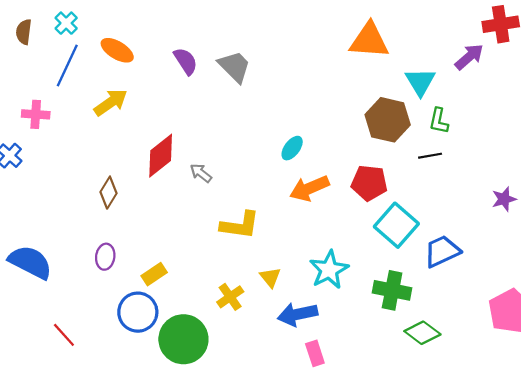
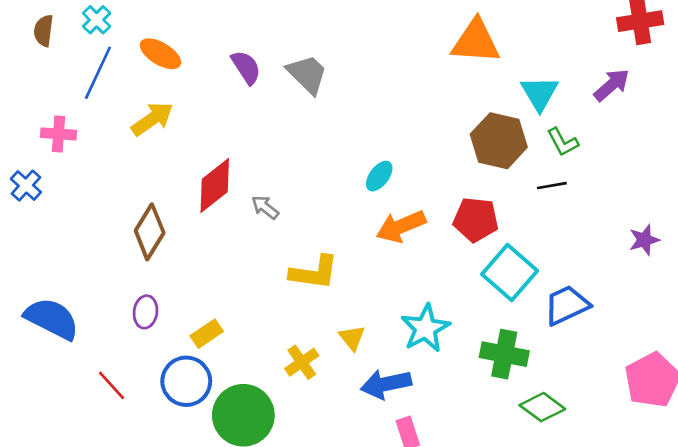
purple arrow: (469, 57) -> (612, 85), moved
green L-shape: (439, 121) -> (563, 142), turned -40
brown diamond: (108, 193) -> (150, 232), size x1.4
red line: (64, 335) -> (112, 385), moved

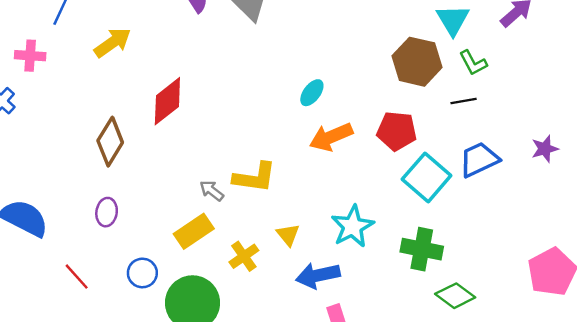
gray arrow: (265, 207) -> (212, 191), moved
blue trapezoid: (567, 305) -> (479, 160), moved
yellow rectangle: (207, 334) -> (194, 231), moved, size x1.4
blue circle: (186, 381) -> (142, 273), size x0.7

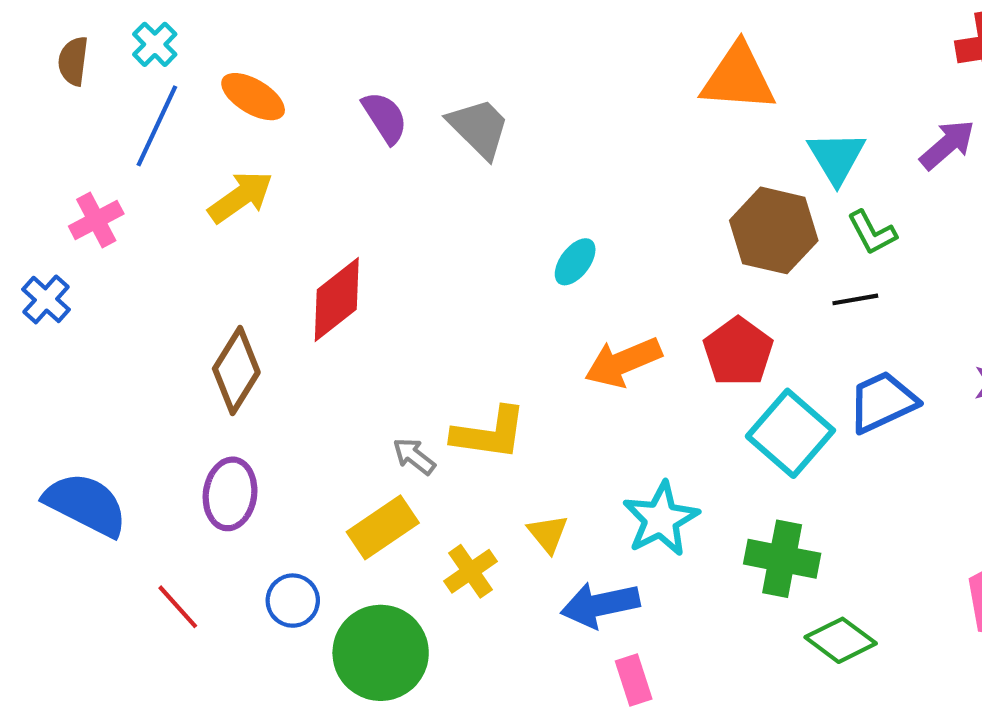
pink cross: (30, 56) -> (96, 220), turned -32
cyan ellipse: (312, 93) -> (575, 262), moved
red pentagon: (397, 131) -> (738, 352), turned 30
purple ellipse: (107, 212) -> (230, 494), size x1.4

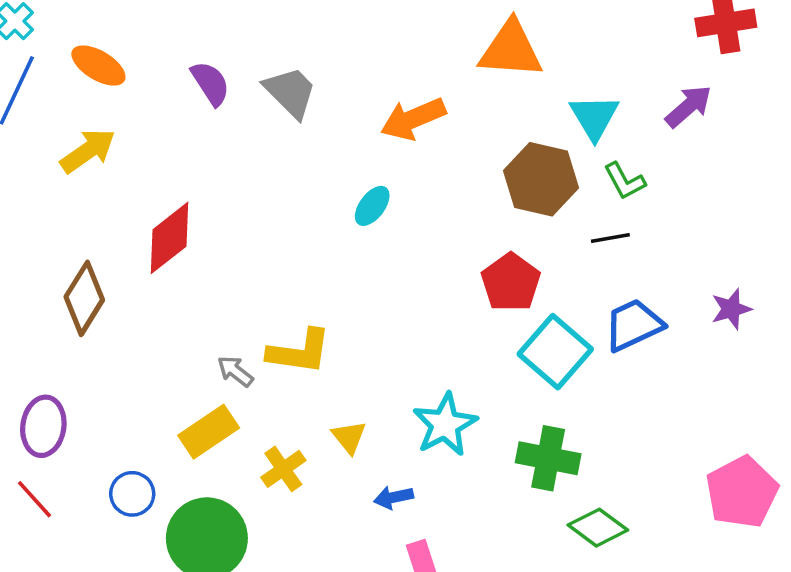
orange arrow: (623, 362) -> (413, 119), moved
purple ellipse: (230, 494) -> (43, 426), moved
blue arrow: (600, 605) -> (393, 497), size x0.6

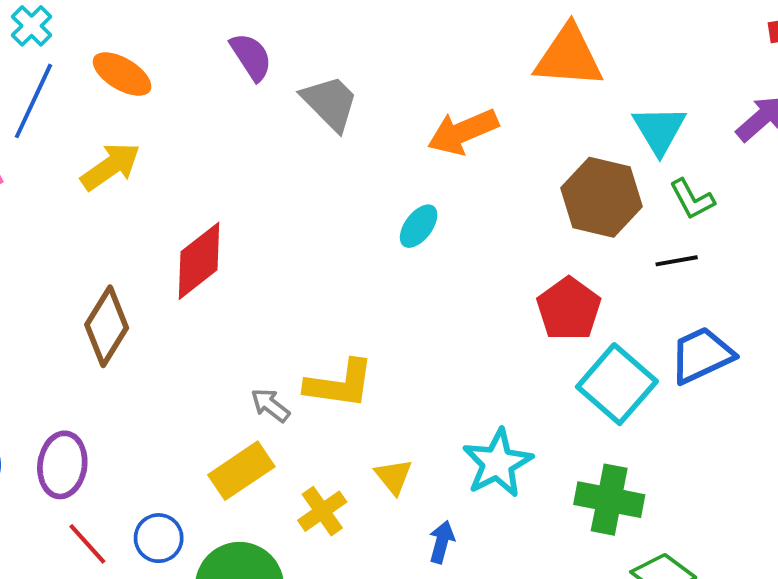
purple semicircle: (210, 83) -> (251, 57), moved
blue arrow: (393, 497) -> (442, 542), turned 117
red line: (34, 499) -> (87, 544), moved

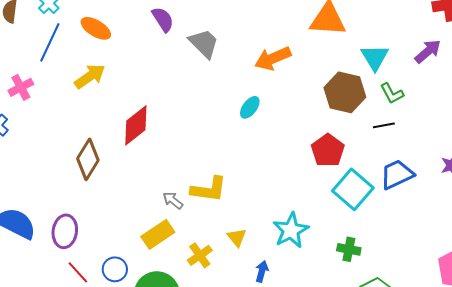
green cross: (609, 500) -> (349, 249), size x0.7

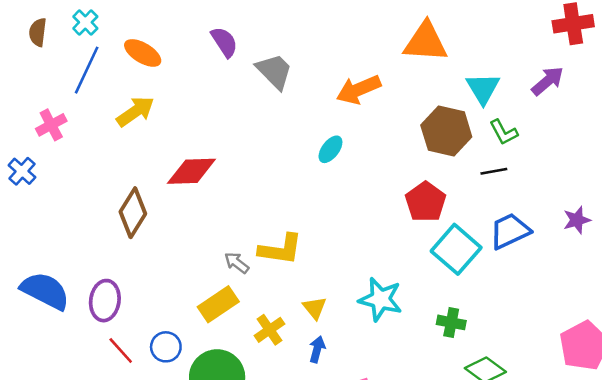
red diamond: (136, 125) -> (191, 171), turned 36
cyan star: (291, 230) -> (380, 299), turned -30
blue arrow: (262, 271) -> (317, 349), moved

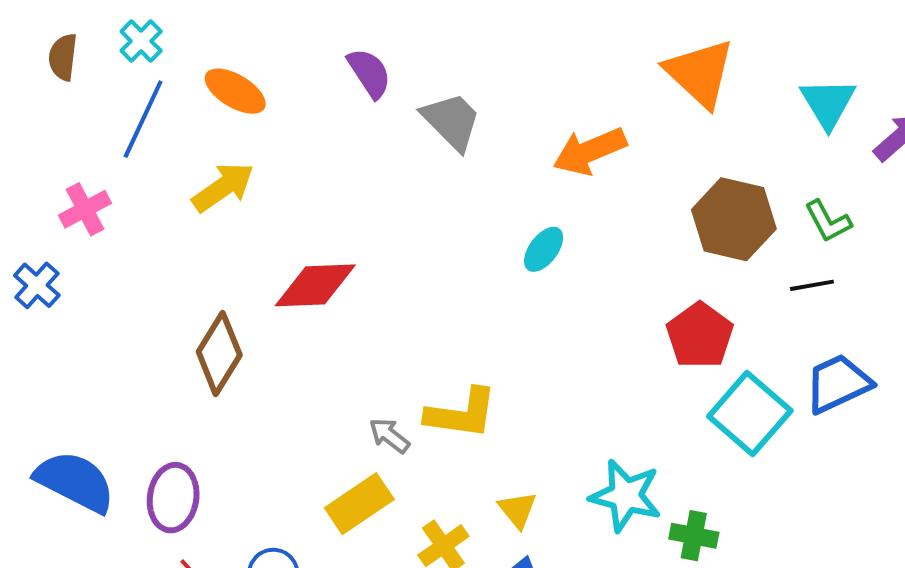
orange triangle: (426, 42) -> (700, 73), turned 39
cyan triangle: (483, 88) -> (828, 103), moved
green cross: (451, 322) -> (694, 536), moved

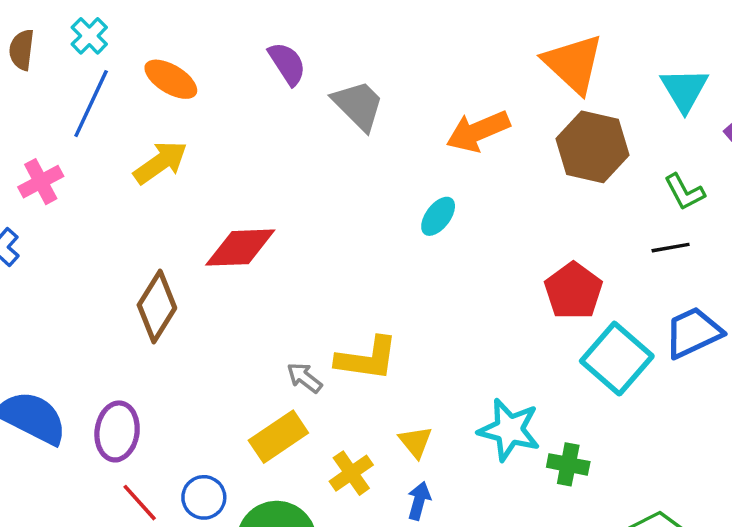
brown hexagon: (734, 219) -> (592, 147), moved

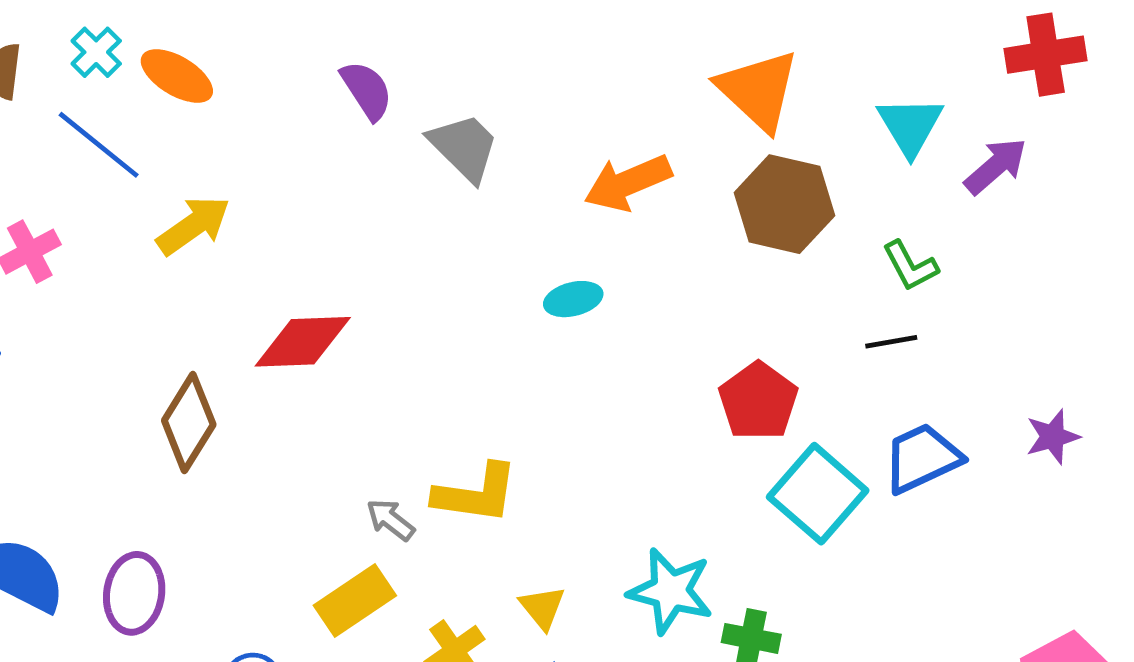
orange ellipse: (171, 79) -> (177, 76), moved
blue line: (91, 104) -> (99, 145), turned -76
cyan ellipse: (438, 216) -> (573, 299), turned 39

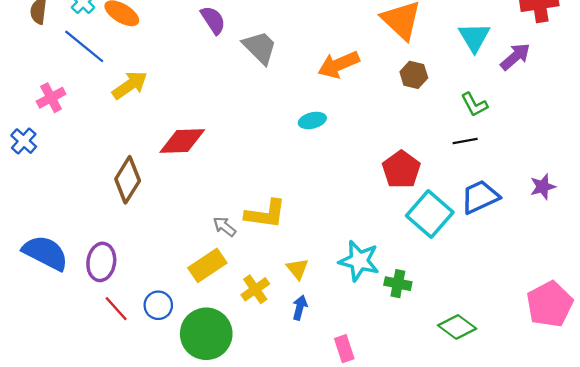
brown hexagon: (784, 204) -> (414, 75), size x0.6

